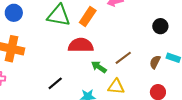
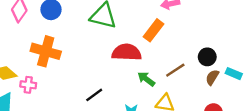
orange rectangle: (88, 17) -> (153, 30), moved
black circle: (160, 26) -> (207, 57), moved

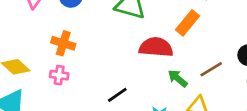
orange cross: (46, 51) -> (63, 43), size x0.7
pink cross: (28, 85) -> (59, 75), moved

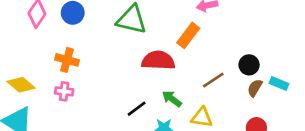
green arrow: (178, 78) -> (172, 99), moved
black line: (117, 95) -> (137, 109), moved

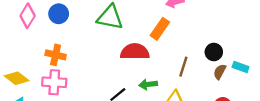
brown line: (213, 80) -> (183, 67), turned -36
pink cross: (64, 91) -> (54, 82), size x1.5
green arrow: (172, 99) -> (148, 84), turned -42

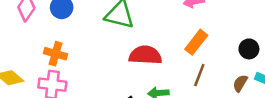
orange rectangle: (160, 29) -> (196, 42), moved
black circle: (214, 52) -> (249, 49), moved

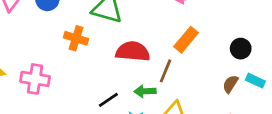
orange cross: (56, 54) -> (76, 38), moved
brown line: (199, 75) -> (165, 71), moved

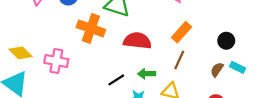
orange cross: (76, 38) -> (91, 28), size x1.4
brown line: (165, 71) -> (179, 60), moved

